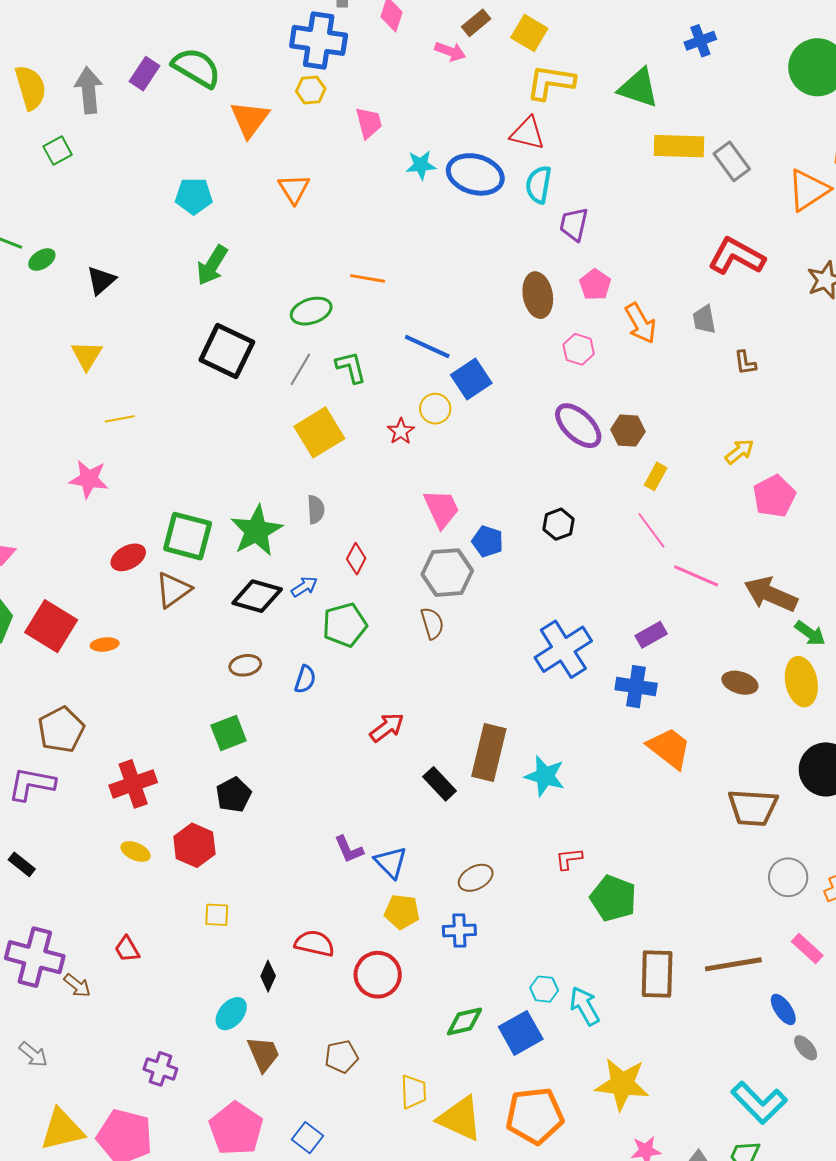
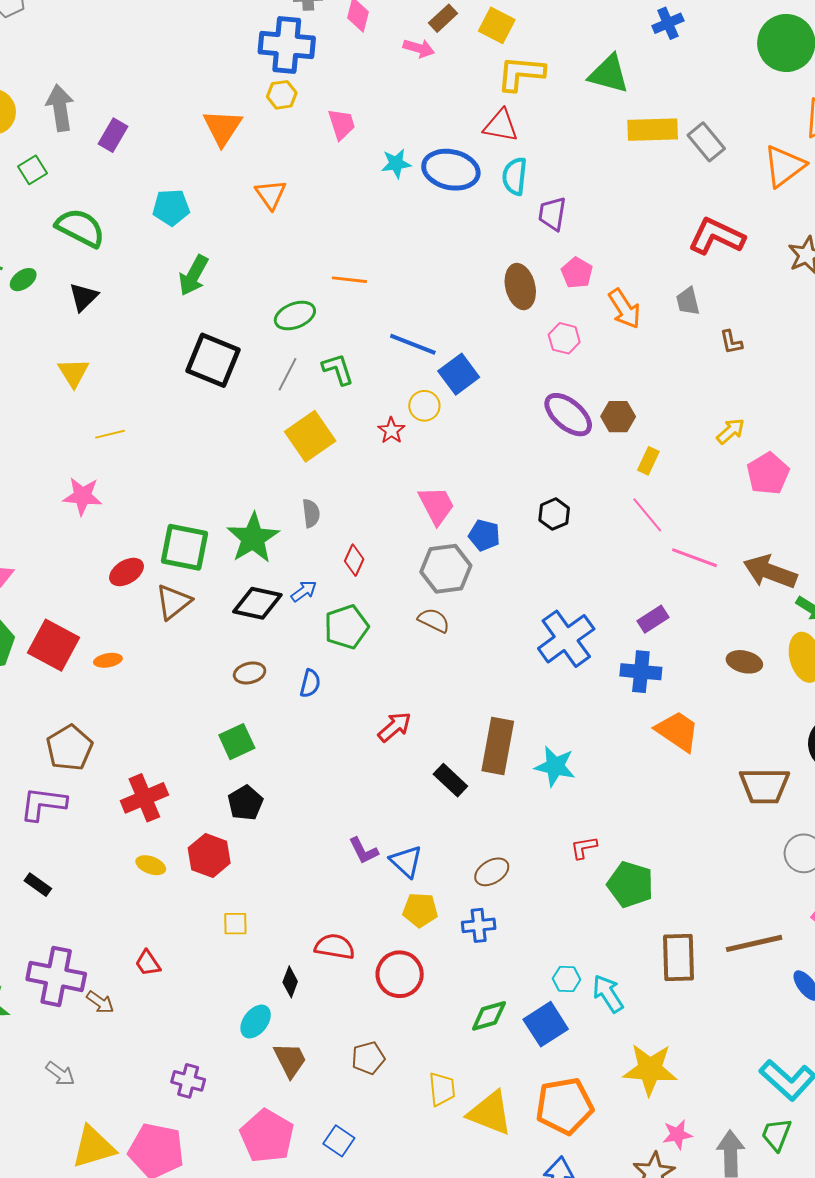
green semicircle: (196, 68) -> (80, 228), moved
purple rectangle: (145, 74) -> (113, 135), moved
brown semicircle: (432, 623) -> (434, 620), turned -44

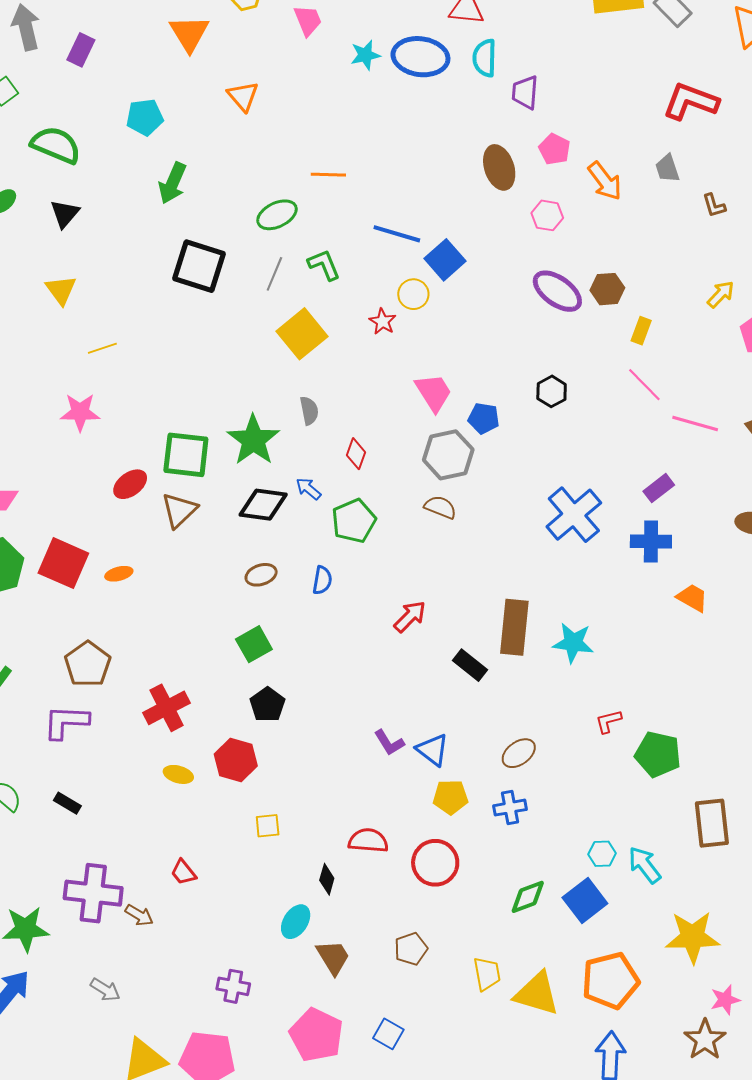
blue arrow: (304, 591) -> (308, 489), turned -100
orange trapezoid: (678, 731) -> (692, 598), size x0.7

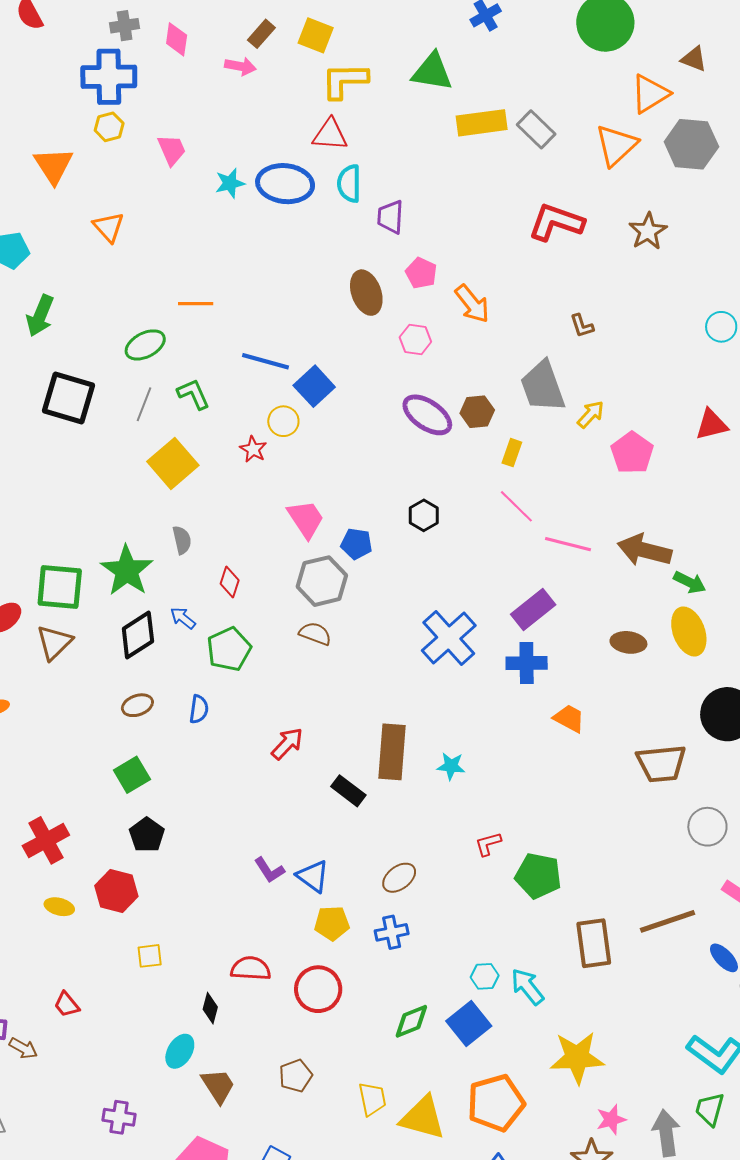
gray trapezoid: (667, 168) -> (543, 386), moved, size x1.8
purple rectangle: (659, 488) -> (533, 609), size x1.4
black diamond: (263, 505) -> (138, 635), turned -39
cyan star: (573, 643) -> (451, 766), size x0.7

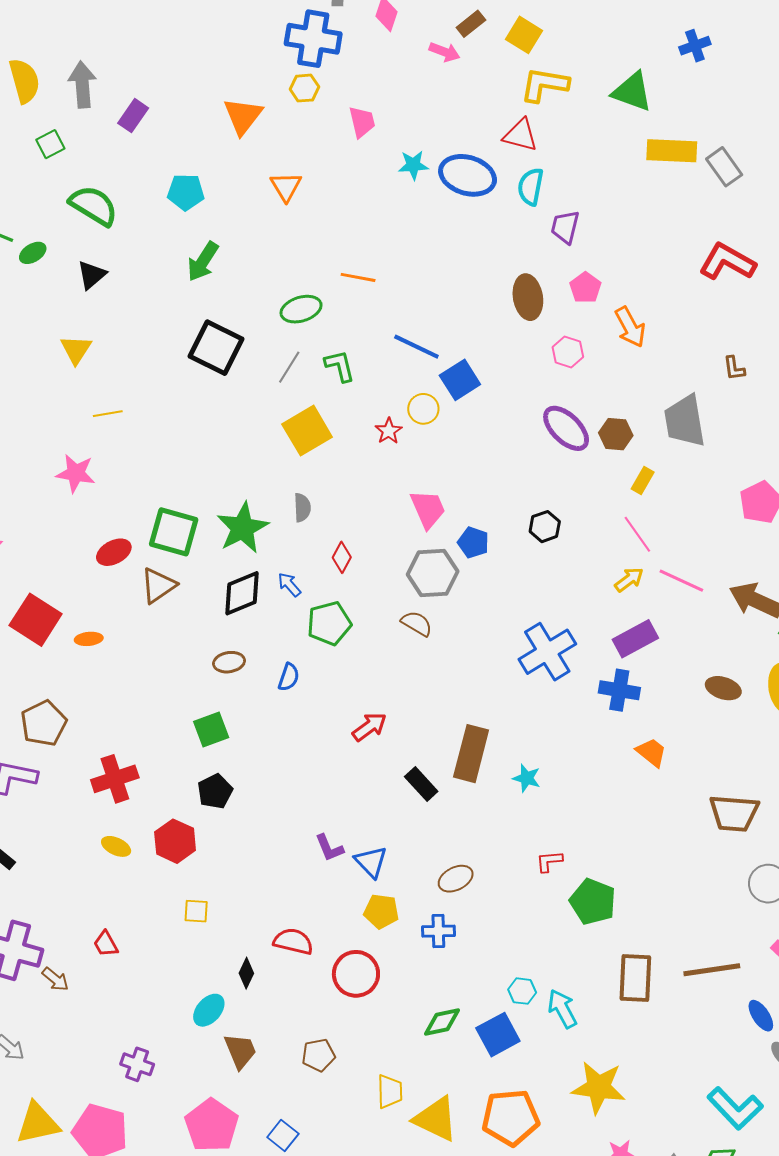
yellow arrow: (591, 414) -> (629, 580), moved

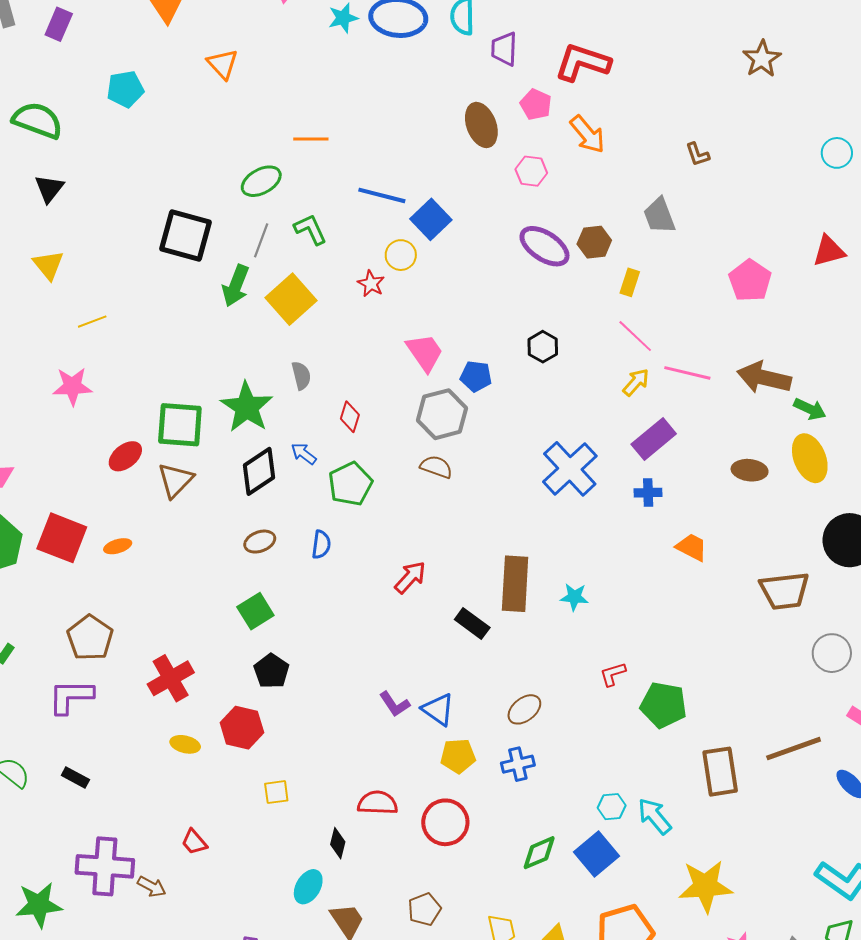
green arrow: (203, 262) -> (236, 286), moved
red L-shape: (727, 262) -> (583, 62), moved
gray trapezoid: (685, 421) -> (659, 216), size x0.7
blue cross: (619, 690) -> (648, 493), size x0.7

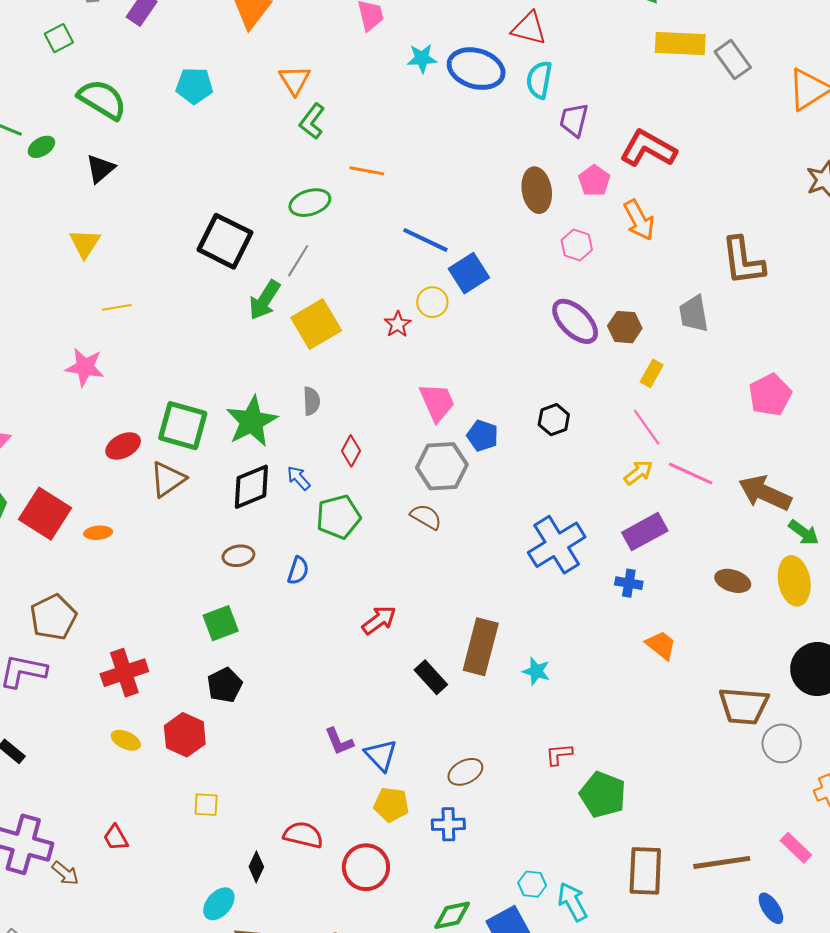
brown L-shape: (698, 154) -> (743, 261), size x2.0
green L-shape: (310, 229) -> (312, 121), moved, turned -129
gray circle: (832, 653) -> (782, 743), moved

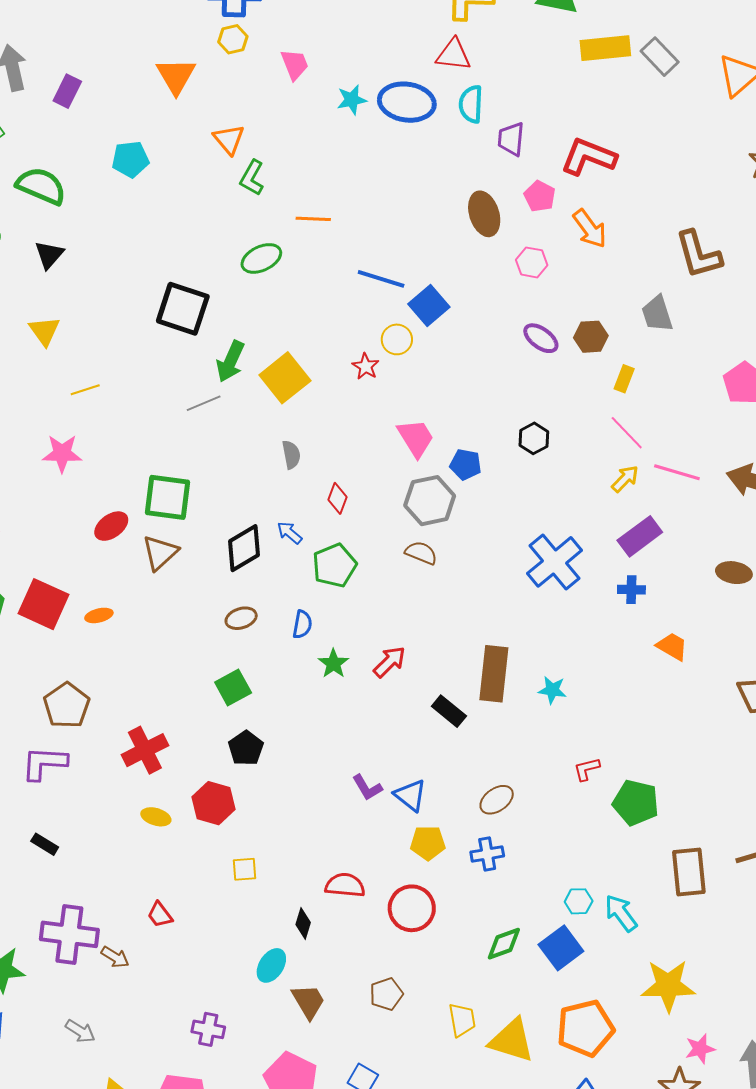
gray line: (298, 261) -> (204, 403), moved, turned 44
purple ellipse: (575, 321) -> (541, 338), size x0.7
green star: (252, 421) -> (333, 664), moved, size x0.6

